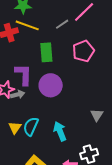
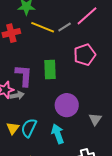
yellow line: (27, 25) -> (43, 27), moved
green rectangle: (46, 52) -> (50, 70), moved
purple circle: (51, 85) -> (67, 105), moved

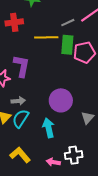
yellow line: (43, 27) -> (46, 37), moved, turned -30
green rectangle: (50, 70) -> (67, 45), moved
gray arrow: (17, 95) -> (18, 101), moved

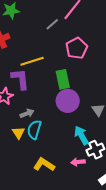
yellow line: (46, 37) -> (32, 61), moved
green rectangle: (67, 45) -> (63, 79), moved
cyan arrow: (48, 128) -> (81, 135), moved

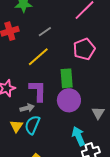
gray line: (52, 24) -> (45, 32), moved
yellow line: (32, 61) -> (38, 57), turned -30
purple L-shape: (20, 79) -> (38, 91), moved

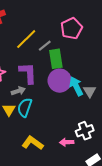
gray line: (45, 32) -> (45, 46), moved
cyan arrow: (79, 136) -> (76, 86), moved

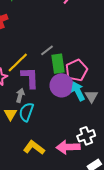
pink pentagon: (71, 28) -> (77, 70), moved
yellow line: (26, 39) -> (18, 62), moved
gray arrow: (18, 91) -> (20, 95), turned -56
pink arrow: (67, 142) -> (68, 147), size x1.6

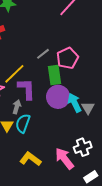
gray line: (47, 50) -> (43, 54), moved
pink pentagon: (77, 70) -> (67, 58), moved
pink arrow: (68, 147) -> (64, 159), turned 55

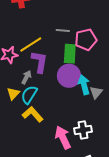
gray line: (43, 54) -> (63, 31), turned 32
yellow L-shape: (30, 159) -> (33, 114), moved

